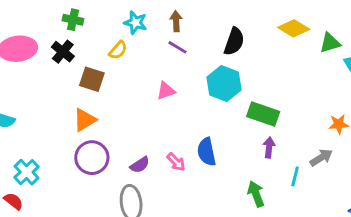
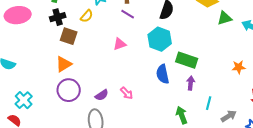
green triangle: (330, 43) -> (225, 18), moved
black cross: (63, 52) -> (58, 17), moved, turned 35
blue semicircle: (207, 152) -> (163, 74), moved
gray arrow: (321, 158) -> (229, 116), moved

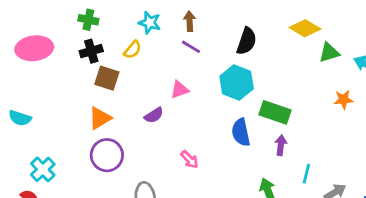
orange star: (239, 67) -> (343, 100), moved
purple semicircle: (102, 95) -> (154, 115), moved

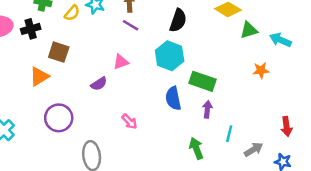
yellow semicircle: (133, 50) -> (72, 13), moved
black cross: (91, 51) -> (31, 29), moved
orange triangle: (100, 118) -> (39, 76), moved

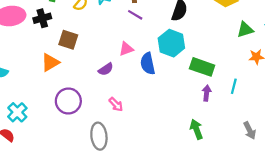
green triangle: (249, 30) -> (245, 30), moved
blue semicircle: (173, 98) -> (148, 64), moved
pink arrow: (129, 122) -> (116, 104), moved
cyan line: (229, 134) -> (234, 86), moved
gray arrow: (254, 150) -> (250, 130), turned 96

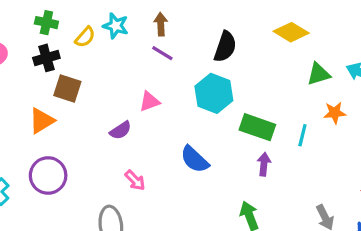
black cross: (42, 18) -> (46, 58), moved
blue semicircle: (148, 64) -> (195, 159), moved, turned -35
cyan line: (234, 86) -> (302, 135), moved
purple circle: (68, 101) -> (48, 175), moved

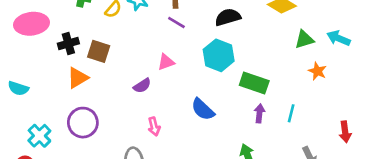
black semicircle: (225, 47) -> (228, 17), turned -125
black cross: (46, 58) -> (68, 43), moved
orange star: (335, 113) -> (317, 71), turned 30
cyan line: (302, 135) -> (291, 113), moved
pink arrow: (135, 180) -> (154, 127), turned 30

